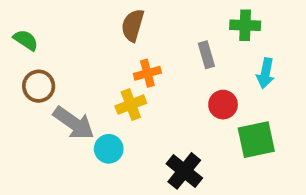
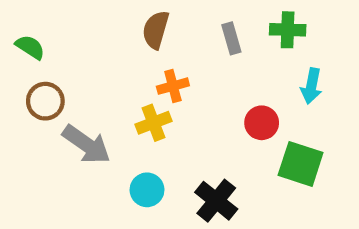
gray rectangle: (206, 55) -> (231, 38), moved
green square: (256, 140) -> (301, 164), turned 30
cyan circle: (109, 149) -> (147, 190), moved

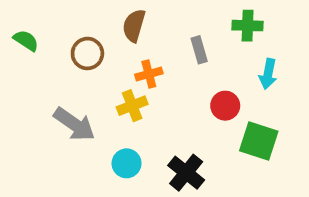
gray rectangle: (231, 38) -> (199, 50), moved
brown circle: (45, 101) -> (87, 53), moved

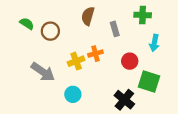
brown semicircle: (134, 26) -> (88, 16), moved
green semicircle: (26, 40) -> (27, 24), moved
orange cross: (149, 74) -> (95, 54), moved
black cross: (186, 173) -> (124, 100), moved

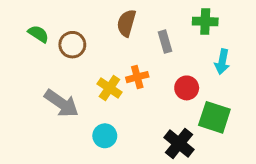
yellow cross: (76, 61) -> (109, 88), turned -35

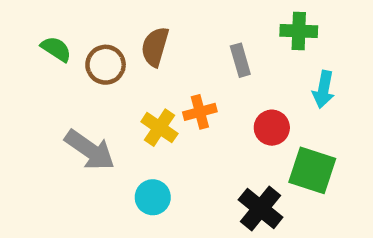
brown semicircle: (126, 23) -> (155, 47), moved

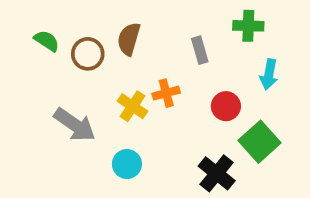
green square: (312, 170) -> (260, 142), turned 30

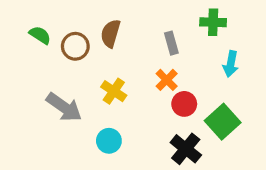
orange cross: (166, 93) -> (167, 80), moved, turned -30
red circle: (226, 106) -> (184, 104), moved

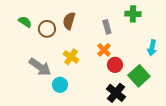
cyan arrow: (231, 64) -> (152, 48), moved
cyan circle: (109, 141) -> (60, 85), moved

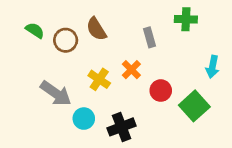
brown semicircle: (69, 21) -> (96, 29), turned -48
orange cross: (104, 50) -> (131, 70), moved
black cross: (116, 93) -> (122, 127), moved, turned 30

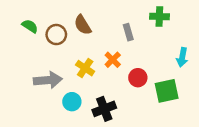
gray arrow: (56, 93) -> (48, 80), turned -40
green square: (194, 106) -> (167, 91), turned 30

